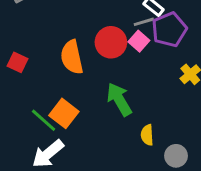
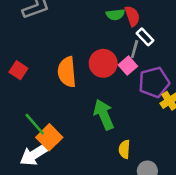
gray line: (144, 22) -> (135, 49), turned -66
purple pentagon: (169, 30) -> (154, 82), moved
orange square: (64, 113) -> (49, 137), moved

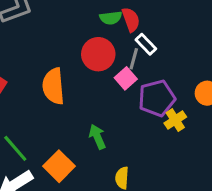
red circle: (103, 63) -> (98, 54), moved
green arrow: (104, 115) -> (97, 137), size x0.7
orange square: (49, 137) -> (59, 166), moved

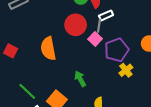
white rectangle: (146, 44) -> (106, 15), turned -64
yellow cross: (175, 120) -> (126, 70), moved

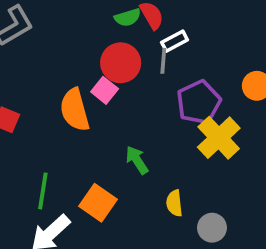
pink square: (95, 39) -> (105, 90), moved
yellow cross: (126, 70) -> (219, 138), size x1.6
green line: (27, 91) -> (43, 191), turned 60

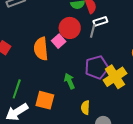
purple pentagon: (199, 102) -> (97, 67), moved
orange square: (98, 203) -> (45, 100), turned -30

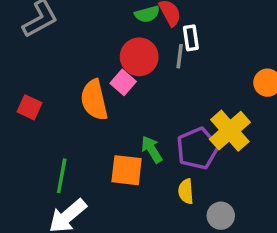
white rectangle: (100, 21) -> (191, 38), turned -72
purple pentagon: (97, 67) -> (197, 148), moved
orange square: (45, 100) -> (127, 170), moved

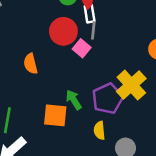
white rectangle: (191, 38) -> (90, 14), moved
pink square: (123, 82) -> (82, 48), moved
orange semicircle: (94, 100) -> (31, 64), size x0.7

